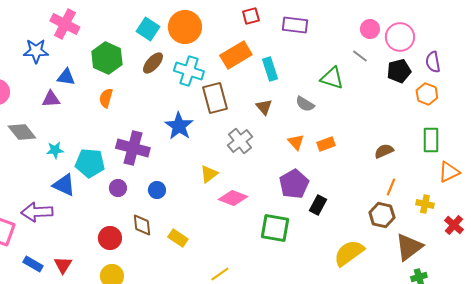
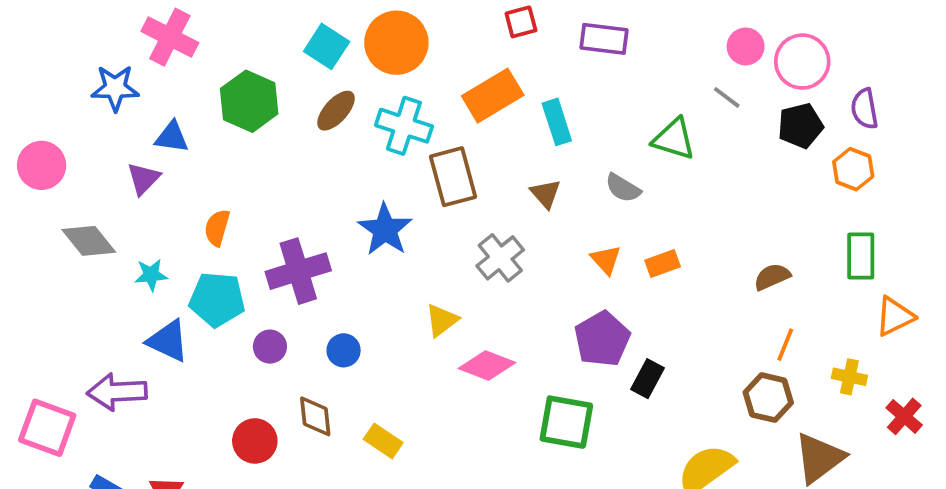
orange semicircle: (106, 98) -> (217, 228), moved
purple triangle: (51, 99) -> (143, 179), turned -42
purple cross: (133, 148) -> (298, 271), turned -32

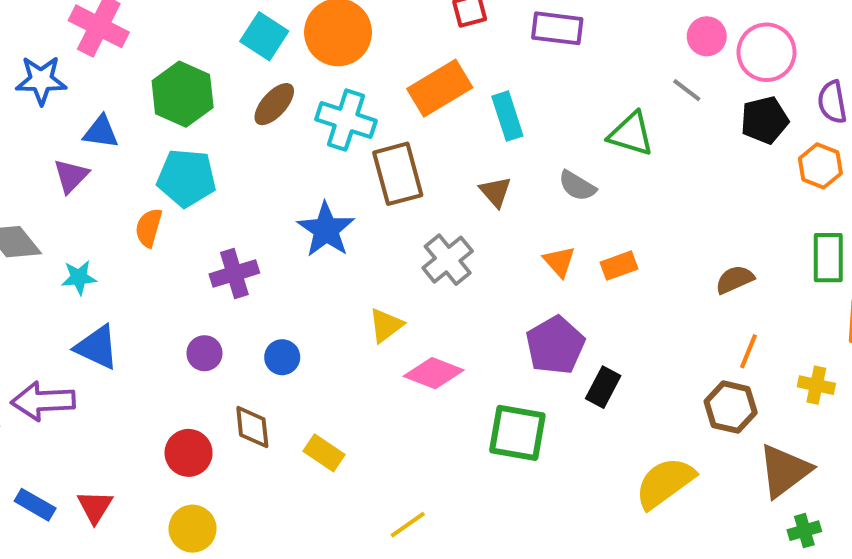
purple cross: (298, 271) -> (234, 274), size x0.7
cyan pentagon: (217, 299) -> (187, 178), moved

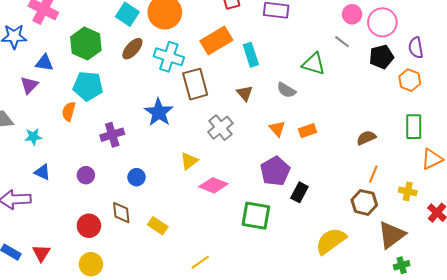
blue triangle: (97, 347) -> (42, 172), size x0.7
purple circle: (204, 353) -> (86, 175), moved

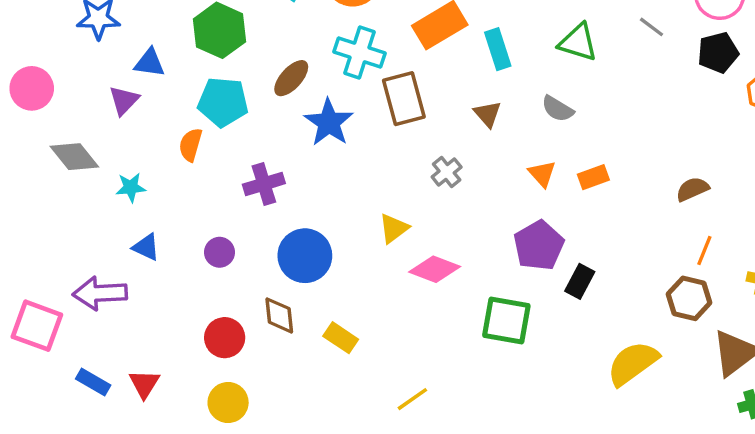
brown ellipse: (132, 49) -> (291, 78), moved
green triangle: (314, 64) -> (578, 42), moved
blue star: (159, 112) -> (329, 123), moved
gray cross: (220, 128) -> (447, 172), size x0.7
blue circle: (136, 177) -> (305, 256), size x1.8

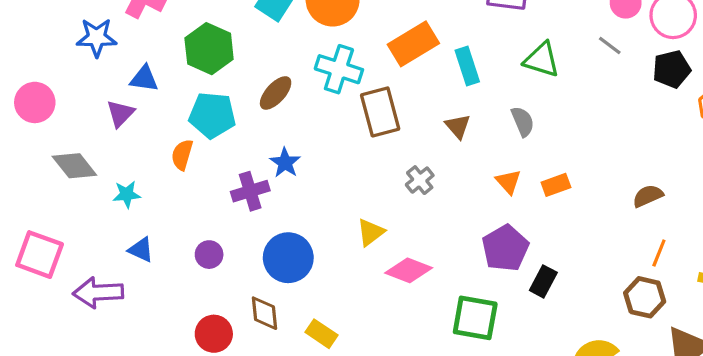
gray semicircle: (558, 109) -> (523, 121), turned -144
blue star: (329, 123) -> (285, 163), moved, size x0.7
pink square: (37, 326) -> (40, 255), moved

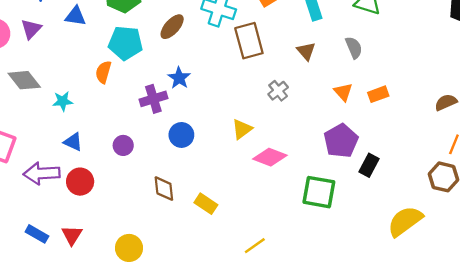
purple triangle: (120, 114) -> (31, 29), moved
blue circle: (288, 258) -> (181, 135), moved, size x0.7
red circle: (214, 334) -> (80, 182), moved

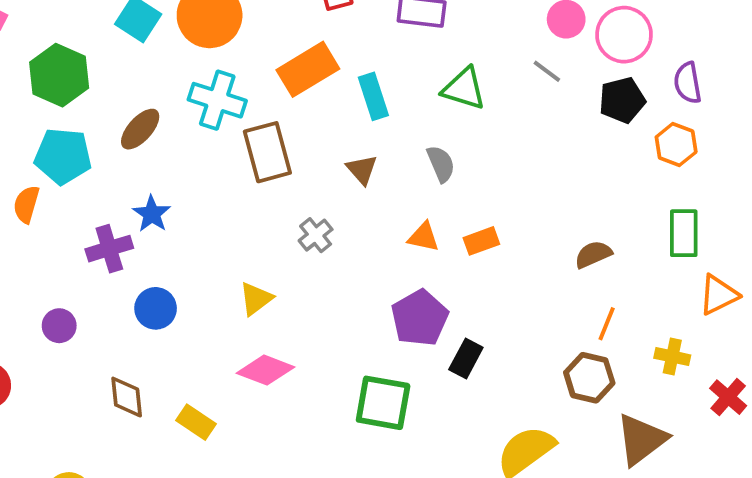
orange triangle: (343, 92) -> (424, 237), turned -36
pink diamond: (270, 157) -> (265, 370), moved

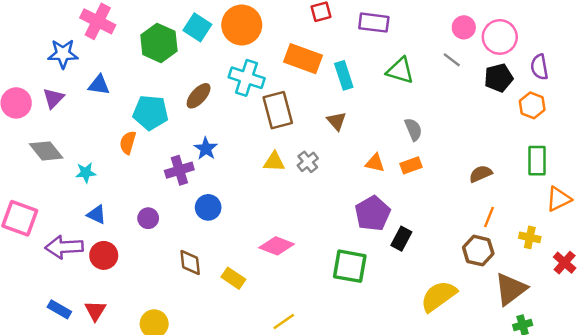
orange rectangle: (308, 69) -> (303, 59), turned 51
green hexagon: (59, 75) -> (159, 43), moved
gray semicircle: (441, 164) -> (413, 129), moved
yellow triangle: (256, 299) -> (274, 162), moved, turned 40

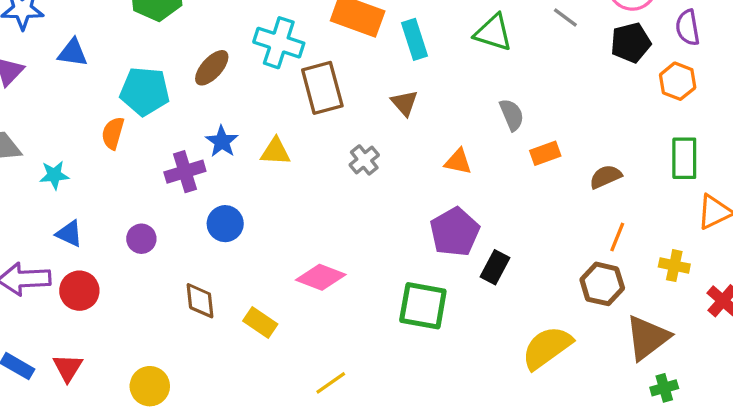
yellow triangle: (274, 162) -> (275, 152), moved
orange rectangle: (411, 165) -> (545, 153), moved

